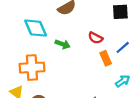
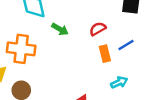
red semicircle: (95, 38) -> (98, 29), turned 112

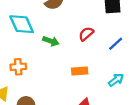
orange cross: (21, 49) -> (18, 67), size x0.6
orange rectangle: (105, 54) -> (80, 71), moved, turned -70

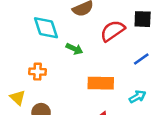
red semicircle: (86, 34) -> (113, 31), moved, size x1.5
orange rectangle: (80, 71) -> (101, 83), size x1.5

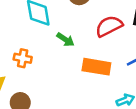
orange rectangle: (101, 83) -> (96, 67), moved

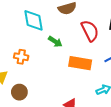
red semicircle: (109, 26) -> (90, 31), turned 90

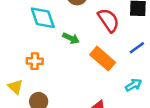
orange rectangle: (80, 63) -> (103, 59), turned 40

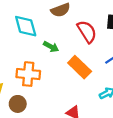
orange cross: (35, 61) -> (28, 74), moved, size x1.5

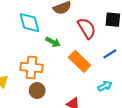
brown circle: (18, 104) -> (37, 90), moved

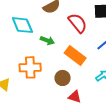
brown circle: (37, 90) -> (63, 78), moved

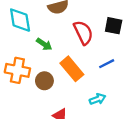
brown circle: (63, 78) -> (44, 81), moved

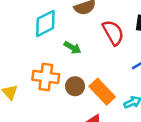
cyan diamond: (20, 20) -> (45, 23), turned 76
orange rectangle: (72, 69) -> (102, 92), moved

